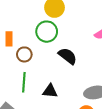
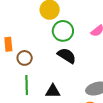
green circle: (47, 32) -> (63, 31), moved

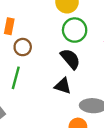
black triangle: (53, 91) -> (63, 86), moved

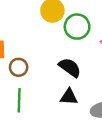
green circle: (75, 30) -> (77, 27), moved

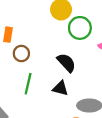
green line: (19, 100) -> (28, 84), moved

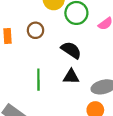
brown circle: (21, 54) -> (35, 30), moved

